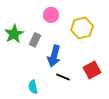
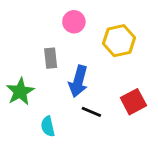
green star: (14, 34) -> (20, 92), moved
gray rectangle: (35, 40) -> (51, 58), turned -32

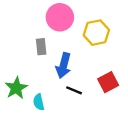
pink circle: (74, 22) -> (60, 17), size x1.5
green star: (20, 92) -> (16, 88), moved

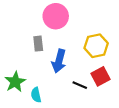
yellow hexagon: (96, 33) -> (96, 46), moved
black line: (74, 90) -> (80, 85), moved

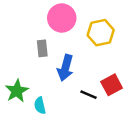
yellow hexagon: (96, 46) -> (101, 33), moved

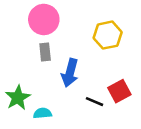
pink circle: (62, 18) -> (44, 19), moved
cyan semicircle: (40, 105) -> (42, 113), turned 98

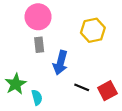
red square: (119, 91) -> (107, 91), moved
cyan semicircle: (42, 113) -> (37, 97), turned 80

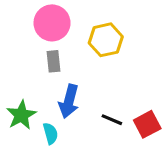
yellow hexagon: (93, 30) -> (106, 40), moved
blue arrow: (60, 63) -> (69, 101), moved

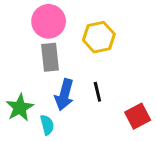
gray rectangle: (54, 61) -> (50, 57), size x1.4
black line: (112, 120) -> (97, 92), moved, turned 54

